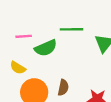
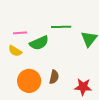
yellow semicircle: (18, 68) -> (15, 51), moved

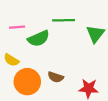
yellow semicircle: (15, 51) -> (11, 60), moved
brown semicircle: (54, 77) -> (56, 77), turned 96

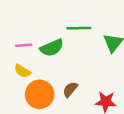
pink line: (17, 27) -> (24, 45), moved
brown semicircle: (56, 77) -> (70, 89), turned 112

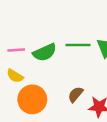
green line: (79, 28) -> (78, 45), moved
brown semicircle: (70, 89) -> (76, 94), moved

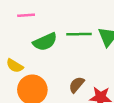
pink line: (16, 50) -> (26, 15), moved

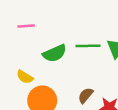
pink line: (26, 15) -> (26, 26), moved

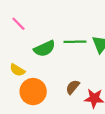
pink line: (26, 26) -> (18, 24), turned 49

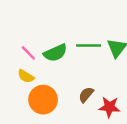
pink line: (18, 24) -> (28, 53), moved

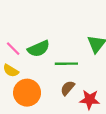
green line: (89, 45) -> (66, 64), moved

